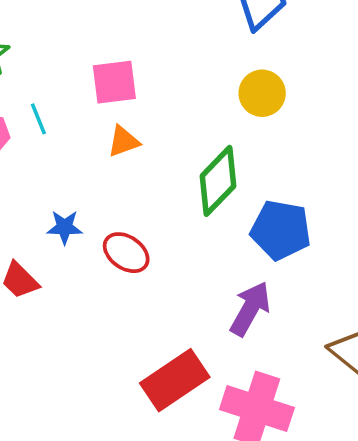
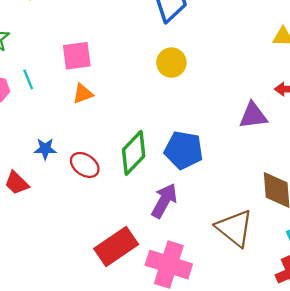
green diamond: (218, 181) -> (134, 153), moved

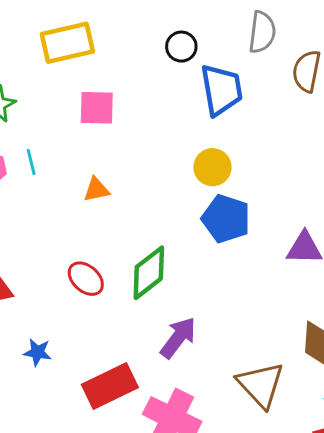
pink square: (77, 56) -> (97, 108), moved
blue star: (45, 149) -> (37, 352), moved
blue pentagon: (184, 150) -> (226, 219), moved

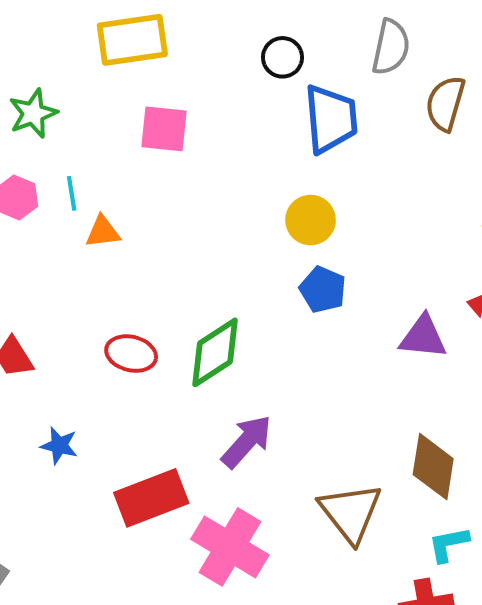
orange triangle: (96, 190) -> (103, 232), moved
blue pentagon: (226, 219) -> (323, 290), size x0.7
red ellipse: (86, 279) -> (131, 354), turned -33

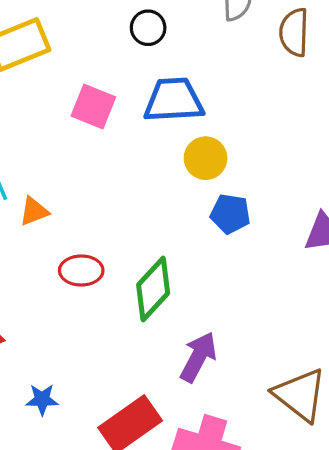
blue trapezoid: (331, 119) -> (174, 100), moved, turned -74
pink square: (164, 129) -> (93, 107), moved, turned 30
red ellipse: (131, 354) -> (81, 270), moved

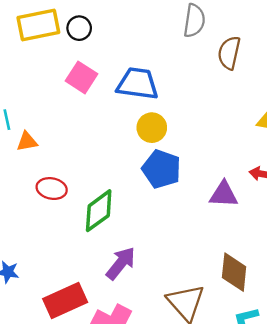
black circle: (148, 28) -> (79, 28), moved
blue pentagon: (230, 214) -> (162, 169), size x1.4

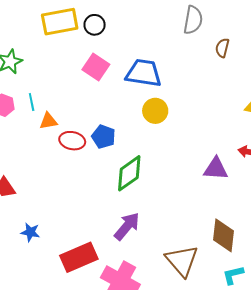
brown semicircle: (229, 53) -> (222, 48), size x0.7
blue pentagon: (162, 169) -> (104, 137), moved, size x0.7
red ellipse: (52, 189) -> (72, 141), moved
green diamond: (99, 211) -> (129, 173), moved

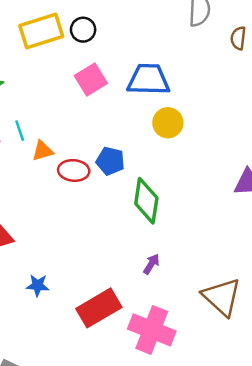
pink square: (96, 67) -> (91, 80), turned 32
green diamond: (129, 173) -> (146, 201), turned -39
purple arrow: (127, 226) -> (151, 264), size x0.6

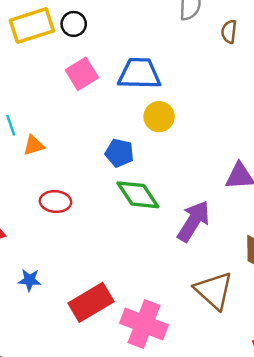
blue pentagon: (110, 161) -> (119, 153), moved
red ellipse: (74, 170) -> (55, 202), moved
green diamond: (146, 201) -> (138, 195), turned -42
purple arrow: (151, 264) -> (194, 221), moved, size x2.0

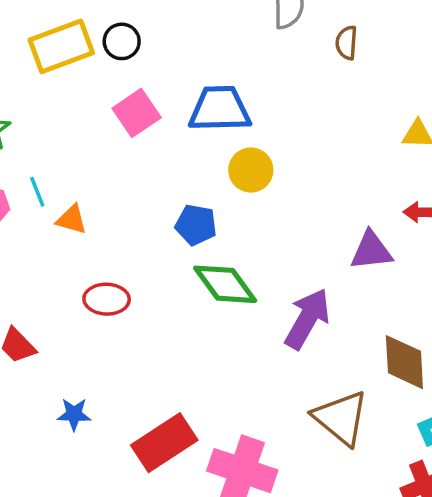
orange triangle: (34, 145) -> (72, 219), turned 35

